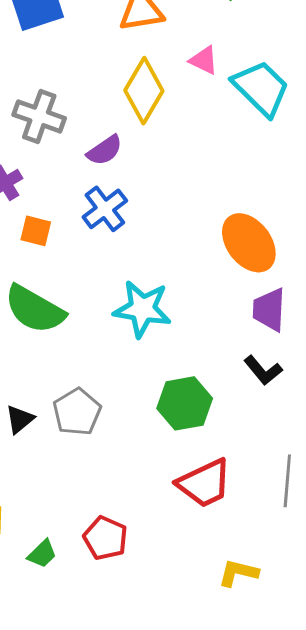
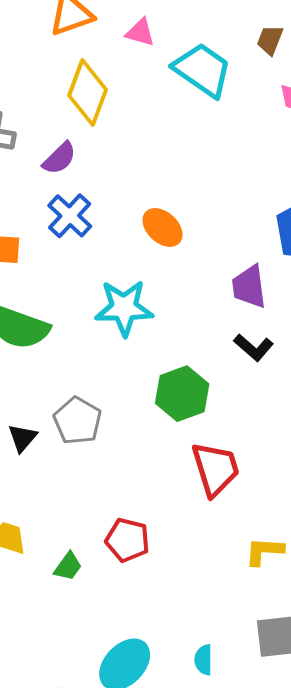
pink triangle: (204, 60) -> (140, 32), moved
orange ellipse: (249, 243) -> (163, 227), moved, size x0.7
red trapezoid: (204, 483) -> (216, 469), turned -72

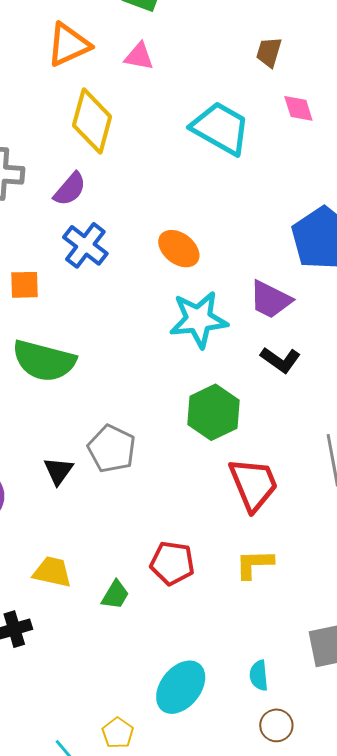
cyan trapezoid: (203, 70) -> (221, 128), moved
purple trapezoid: (249, 287) -> (270, 300), turned -51
cyan star: (124, 308) -> (199, 319), moved
yellow L-shape: (264, 551) -> (254, 564), moved

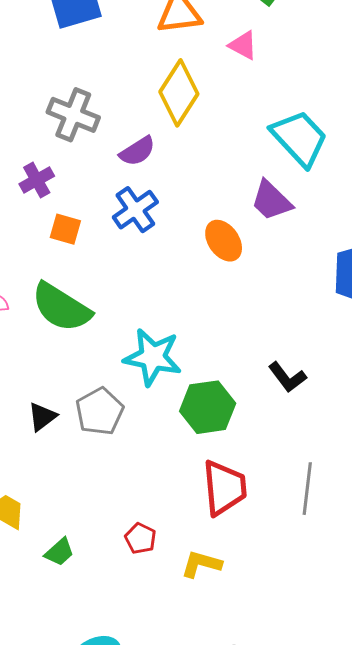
purple trapezoid: (270, 300) -> (271, 201), moved
cyan star: (199, 319) -> (153, 357), moved
red pentagon: (172, 563) -> (141, 538), moved, size x0.7

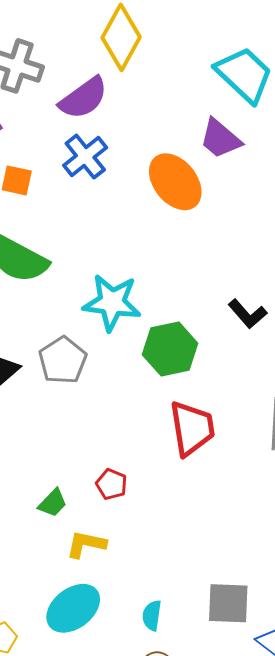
purple semicircle: (137, 151) -> (83, 98), size x1.4
orange ellipse: (224, 241) -> (175, 182), size x1.4
green trapezoid: (59, 552) -> (53, 503), moved
yellow L-shape: (201, 564) -> (86, 544), moved

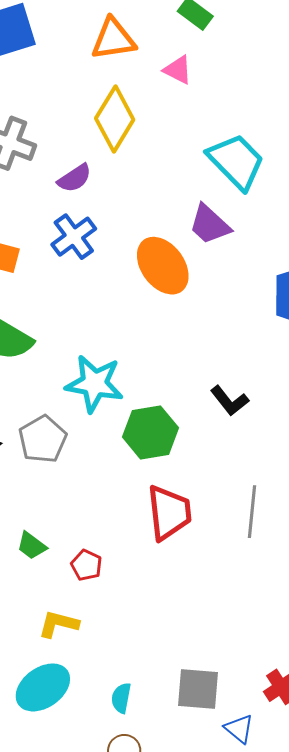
purple semicircle: (83, 98) -> (75, 178), size x0.7
green trapezoid: (53, 503) -> (32, 546), moved, turned 80

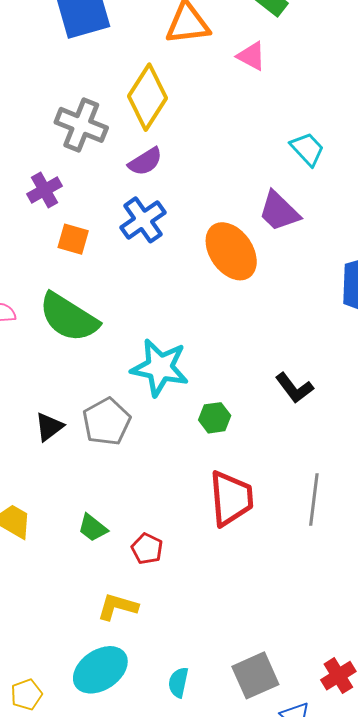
yellow diamond: (115, 119) -> (147, 97), moved
cyan trapezoid: (236, 161) -> (307, 149), size x0.6
green hexagon: (151, 432) -> (215, 418), size x0.6
gray square: (198, 689) -> (255, 675), turned -30

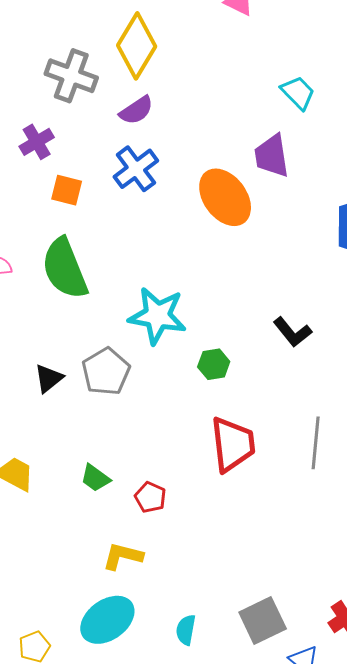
purple trapezoid: (279, 211) -> (272, 156), turned 39
green semicircle: (69, 317) -> (65, 269), turned 38

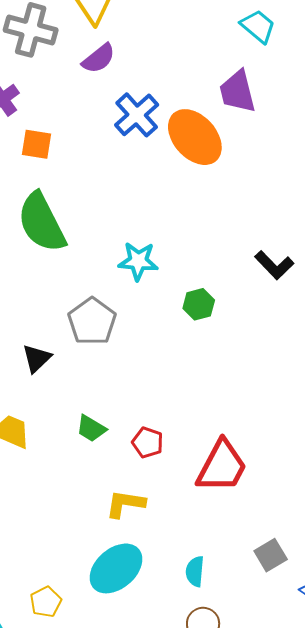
blue cross: (136, 169) -> (137, 115), moved
cyan star: (157, 316) -> (138, 261), size x0.7
black triangle: (49, 378) -> (37, 358), moved
red trapezoid: (233, 444) -> (222, 466), moved, turned 40
gray square: (263, 621) -> (271, 555), size x0.7

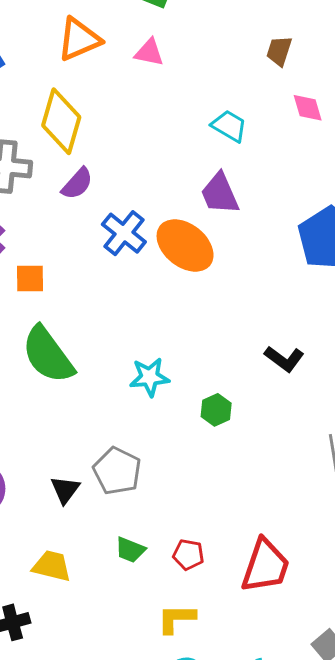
gray pentagon: (92, 321) -> (117, 471), moved

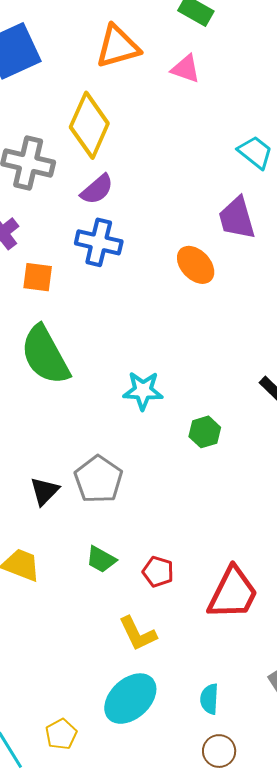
blue cross: (124, 233) -> (99, 242), moved, turned -33
orange ellipse: (185, 245) -> (196, 265), size x0.7
yellow L-shape: (176, 619) -> (138, 634), turned -123

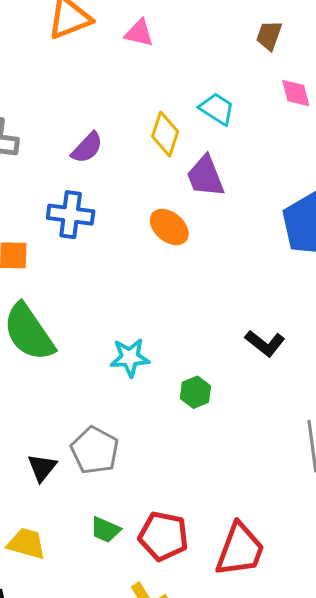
yellow diamond: (89, 125) -> (165, 134), moved, size x0.7
purple semicircle: (97, 189) -> (87, 148), moved
red pentagon: (158, 572) -> (163, 536), size x1.6

